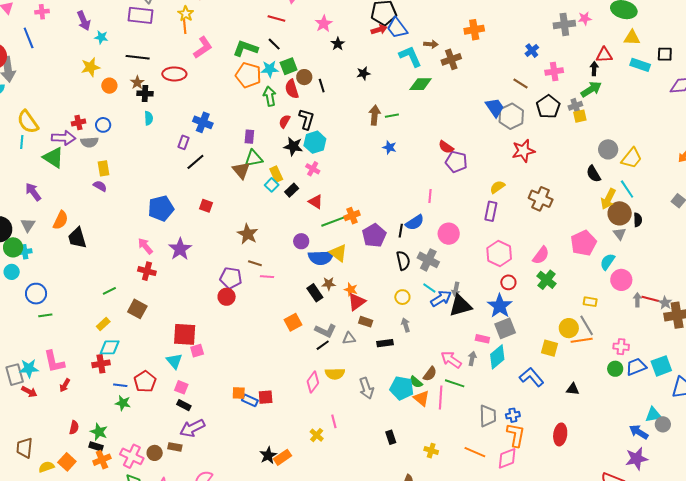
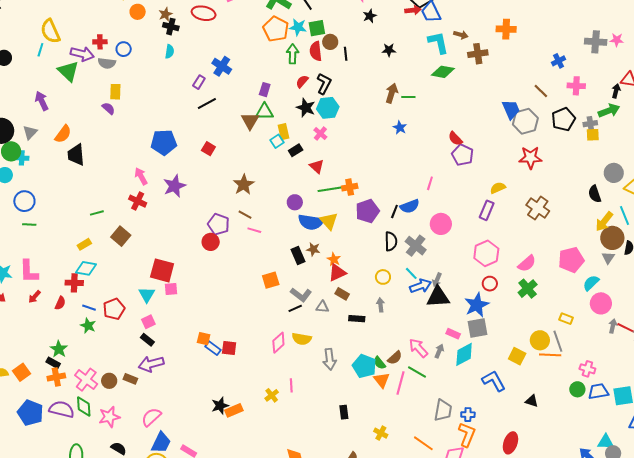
pink square: (181, 387) -> (148, 322), turned 32
red semicircle: (74, 427) -> (60, 303), moved

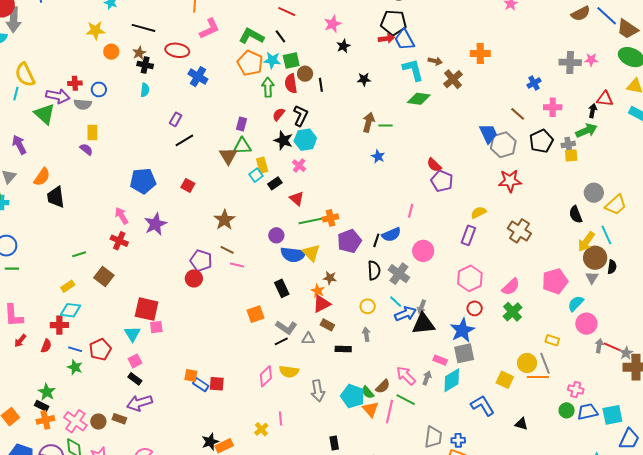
brown cross: (478, 54) -> (453, 79), turned -30
blue cross: (222, 66) -> (198, 77), moved
brown star: (313, 249) -> (330, 278), moved

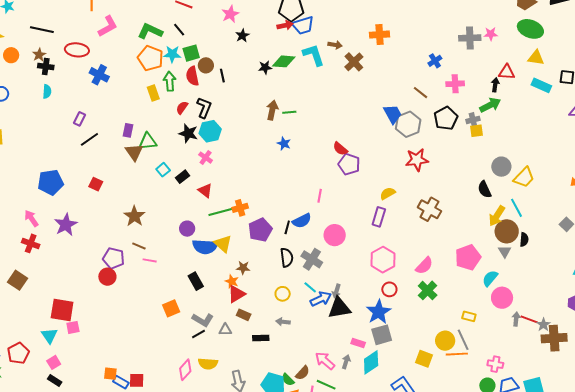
blue trapezoid: (404, 40) -> (303, 25), turned -75
green diamond: (419, 99) -> (284, 61), moved
purple rectangle: (241, 124) -> (128, 130), moved
yellow rectangle: (262, 165) -> (153, 93), moved
gray arrow: (366, 334) -> (283, 322), turned -72

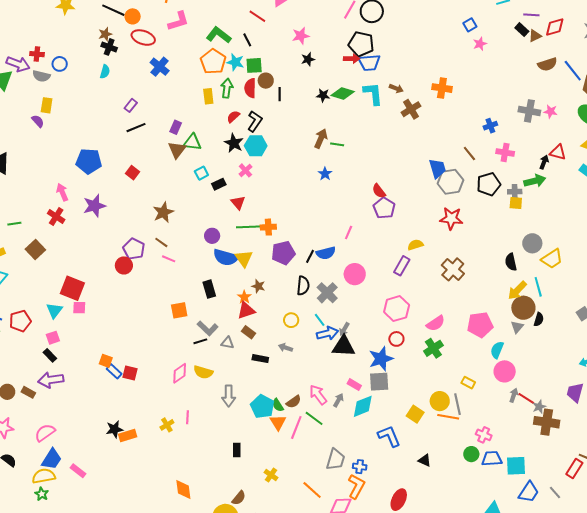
orange circle: (11, 55) -> (133, 16), moved
cyan semicircle: (490, 278) -> (497, 350), turned -30

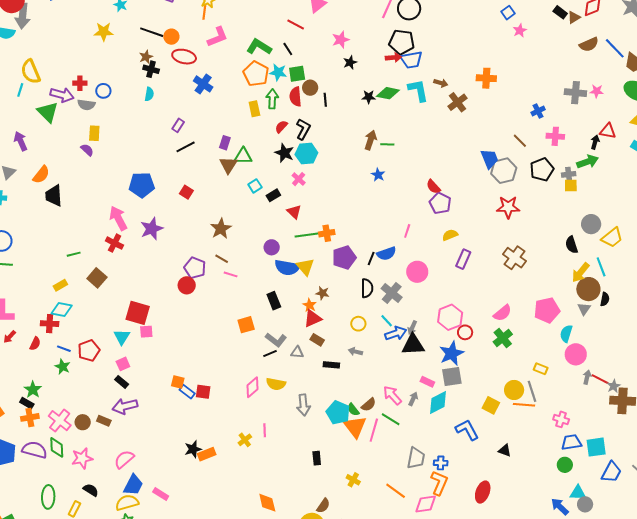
pink arrow: (62, 192) -> (118, 218), size x1.4
yellow semicircle: (415, 245) -> (450, 235), moved
pink hexagon: (397, 309) -> (450, 317), moved
orange triangle: (278, 422) -> (355, 427), size x1.4
green circle: (471, 454) -> (565, 465), moved

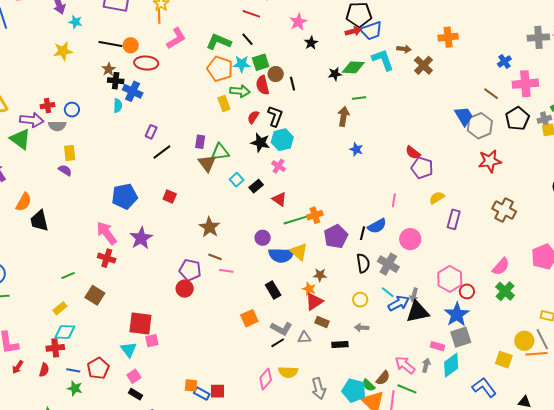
blue cross: (203, 84) -> (133, 91), moved
green arrow: (272, 99) -> (240, 91), turned 102
pink cross: (555, 136) -> (525, 84), size x1.4
green line: (387, 144) -> (359, 98), moved

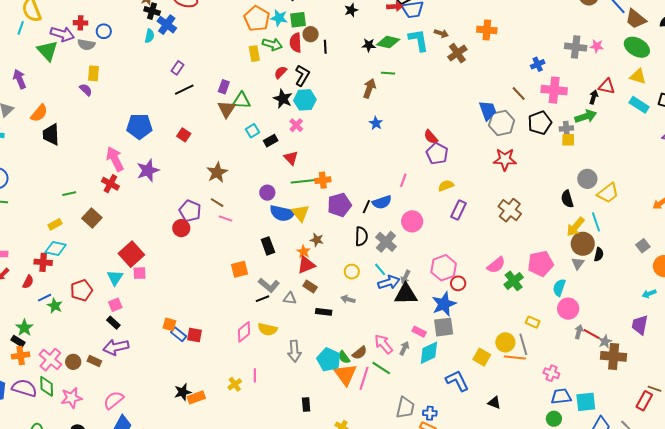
green cross: (505, 291) -> (514, 281), moved
red square: (140, 323) -> (131, 254), turned 30
blue line: (73, 370) -> (45, 298), moved, turned -48

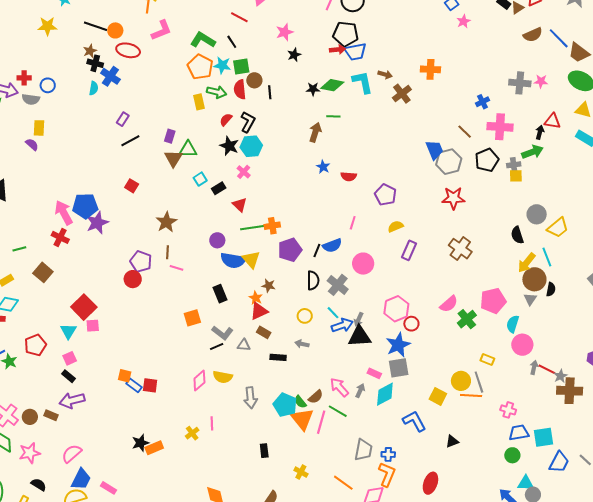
blue pentagon: (139, 126) -> (85, 206), moved
red semicircle: (431, 137) -> (349, 176), moved, turned -42
brown line: (217, 203) -> (167, 252), turned 64
black triangle: (494, 403) -> (452, 441), turned -40

